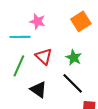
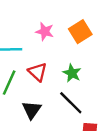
pink star: (38, 21) -> (45, 32), moved
black triangle: (39, 90) -> (32, 110), turned 30

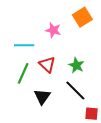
orange square: (80, 32) -> (82, 17), moved

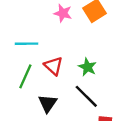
pink star: (53, 30) -> (63, 13), moved

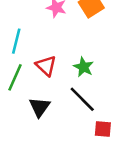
cyan line: (27, 44) -> (16, 41), turned -75

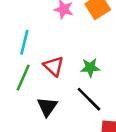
green star: (83, 67) -> (90, 68), turned -30

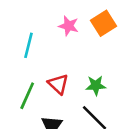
cyan line: (24, 42) -> (28, 45), moved

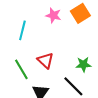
green star: (96, 85) -> (83, 64), moved
green line: (27, 96) -> (21, 69), turned -55

